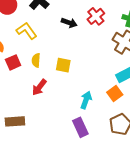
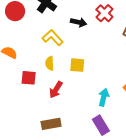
yellow L-shape: (27, 31) -> (53, 38), moved
red square: (13, 62) -> (29, 78), moved, turned 35
brown rectangle: (15, 121) -> (51, 124), moved

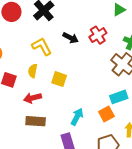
red arrow: (56, 90) -> (32, 98), turned 30
brown rectangle: (51, 124) -> (36, 121), moved

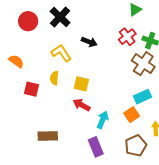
red cross: (98, 35) -> (127, 37), moved
red arrow: (32, 98) -> (82, 105), moved, turned 48
brown rectangle: (36, 121) -> (48, 136), moved

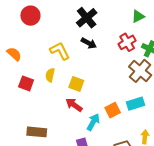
black cross: (60, 17) -> (87, 18), moved
orange square: (132, 115) -> (113, 110), moved

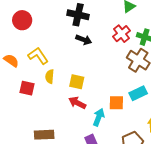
black cross: (87, 18) -> (78, 15), turned -30
yellow L-shape: (60, 51) -> (38, 56), moved
orange square: (113, 110) -> (116, 103), turned 35

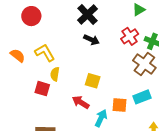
black cross: (78, 15) -> (87, 14), turned 30
yellow square: (77, 82) -> (93, 81), moved
red square: (27, 88) -> (42, 89), moved

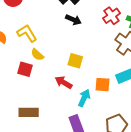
yellow semicircle: (55, 74) -> (37, 55), turned -56

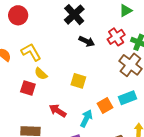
black arrow: (73, 20) -> (87, 41), moved
red arrow: (64, 82) -> (58, 111), moved
orange square: (103, 85) -> (105, 105), turned -35

